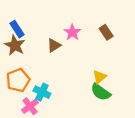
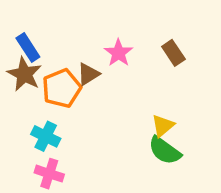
orange pentagon: (18, 80) -> (62, 88), moved
cyan cross: (42, 92) -> (46, 136), moved
pink cross: (30, 106) -> (49, 174), turned -35

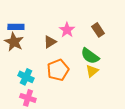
blue rectangle: (28, 48) -> (16, 27), turned -56
orange pentagon: (62, 88) -> (58, 70), moved
green semicircle: (165, 151) -> (90, 56), moved

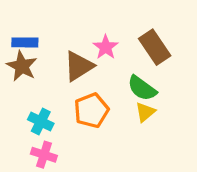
brown rectangle: (98, 30) -> (155, 47), size x1.5
brown triangle: (50, 42) -> (79, 66), size x1.5

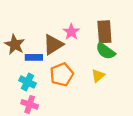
blue rectangle: (25, 42) -> (34, 57), moved
brown rectangle: (155, 47) -> (104, 32), turned 30
green semicircle: (142, 88) -> (105, 51), moved

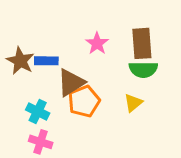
brown triangle: (53, 45) -> (71, 83), moved
green semicircle: (105, 51) -> (143, 69), turned -36
blue rectangle: (34, 57) -> (46, 61), moved

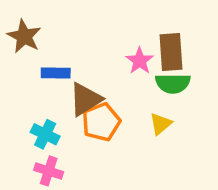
pink star: (97, 43) -> (140, 61), moved
brown star: (20, 61) -> (24, 36), moved

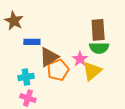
pink star: (140, 61) -> (80, 59), moved
yellow triangle: (161, 124) -> (92, 71), size x1.5
cyan cross: (45, 134) -> (26, 77), turned -35

